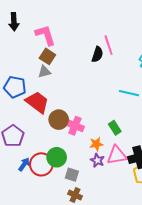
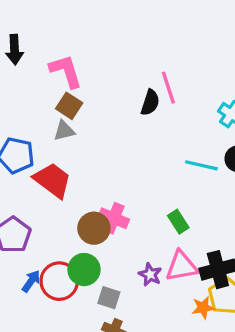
brown circle: (59, 120) -> (94, 228), moved
orange star: (96, 144) -> (203, 308), moved

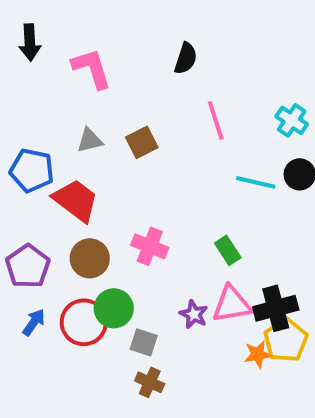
pink line: (168, 88) -> (216, 120), moved
black semicircle: (150, 103) -> (186, 58), moved
brown square: (69, 106) -> (142, 142), moved, turned 30
brown circle: (94, 228) -> (90, 258), moved
blue arrow: (31, 281) -> (34, 322), moved

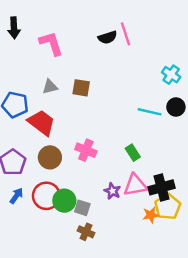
black semicircle: (186, 58) -> (108, 37), turned 54
pink line: (216, 120) -> (126, 34), moved
brown square: (142, 142) -> (81, 88), turned 36
green circle: (114, 308) -> (64, 201), moved

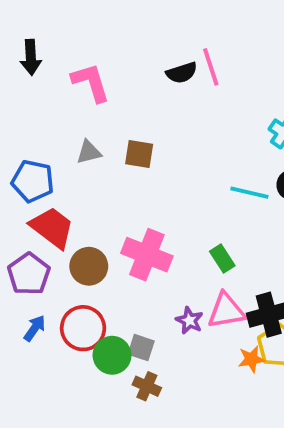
red trapezoid: (42, 123) -> (52, 228), moved
pink cross: (86, 150) -> (147, 255), size x1.4
green circle: (64, 201) -> (112, 355), moved

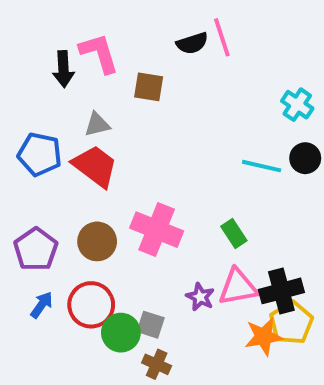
black arrow: (31, 57) -> (63, 69), moved
brown square: (139, 154) -> (149, 87), moved
red trapezoid: (52, 228) -> (95, 166), moved
orange star: (251, 359) -> (264, 337), size x1.4

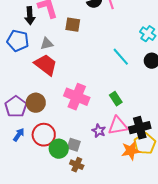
blue pentagon: (40, 154) -> (18, 41), moved
cyan line: (262, 166) -> (121, 57), moved, turned 36
brown circle: (97, 241) -> (36, 103), moved

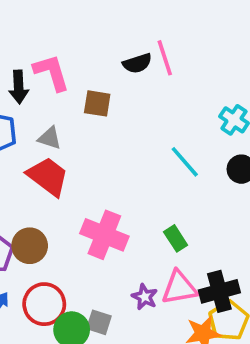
gray triangle: (47, 44) -> (50, 138), turned 32

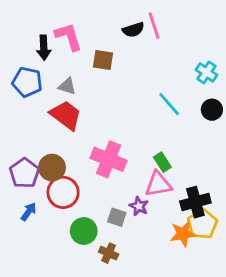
pink triangle: (179, 288) -> (158, 184), moved
red circle: (44, 304) -> (63, 192), moved
gray square: (99, 322) -> (117, 217), moved

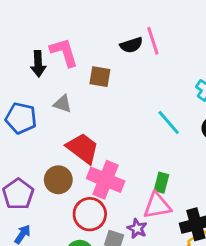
blue pentagon: (27, 82) -> (21, 118), moved
red trapezoid: (66, 115) -> (83, 148), moved
green rectangle: (162, 162) -> (161, 183), turned 48
brown circle: (52, 168) -> (58, 180), moved
red circle: (63, 192) -> (90, 214), moved

